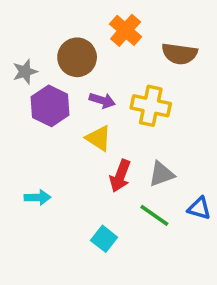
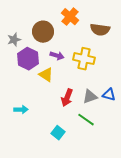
yellow triangle: (99, 138) -> (46, 75), moved
blue triangle: (199, 208) -> (109, 95), moved

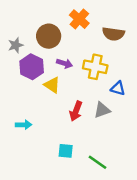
blue triangle: (109, 95) -> (118, 88), moved
green line: (86, 120) -> (97, 162), moved
cyan square: (58, 133) -> (66, 151), turned -32

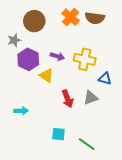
brown semicircle: (113, 34) -> (95, 18), moved
brown circle: (49, 36) -> (34, 21), moved
red arrow: (76, 111) -> (68, 99), turned -42

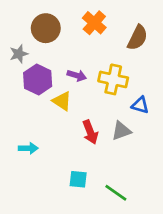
brown semicircle: (95, 18) -> (137, 38), moved, turned -72

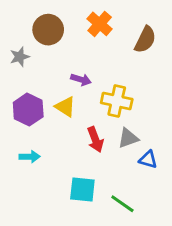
purple hexagon: (38, 79) -> (28, 110), moved
yellow cross: (113, 79) -> (117, 101), moved
blue triangle: (140, 105) -> (148, 160), moved
cyan square: (78, 179) -> (82, 189), size x1.4

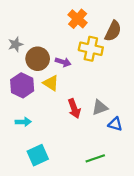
brown circle: (48, 30) -> (38, 59), moved
yellow cross: (117, 101) -> (91, 49), moved
cyan square: (82, 189) -> (38, 155), moved, turned -30
green line: (122, 204) -> (95, 158), turned -54

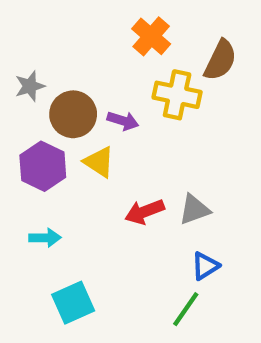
red arrow: (74, 109) -> (145, 212), turned 90
blue triangle: (115, 124) -> (205, 266), moved, turned -48
green line: (95, 158) -> (186, 309), turned -36

